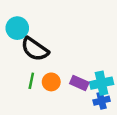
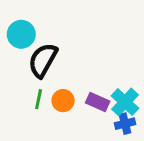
black semicircle: (35, 49) -> (43, 60), turned 84
cyan cross: (102, 83) -> (125, 102), turned -35

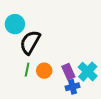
purple rectangle: (98, 102) -> (68, 72), turned 42
blue cross: (125, 124) -> (73, 87), moved

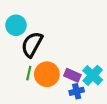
orange circle: (44, 71) -> (47, 74), size x1.5
purple rectangle: (68, 72) -> (72, 75), turned -42

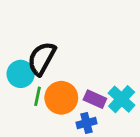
cyan circle: (16, 25) -> (21, 74), moved
blue cross: (77, 91) -> (86, 123), moved

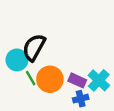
green line: (37, 96) -> (31, 78), turned -42
blue cross: (86, 123) -> (81, 99), moved

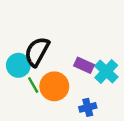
purple rectangle: (77, 80) -> (84, 65), moved
cyan cross: (99, 80) -> (106, 71), moved

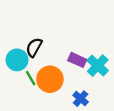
black semicircle: (37, 52) -> (34, 47), size x0.7
blue cross: (88, 107) -> (81, 99), turned -35

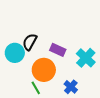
purple rectangle: (77, 60) -> (58, 50), moved
green line: (31, 78) -> (36, 88), moved

